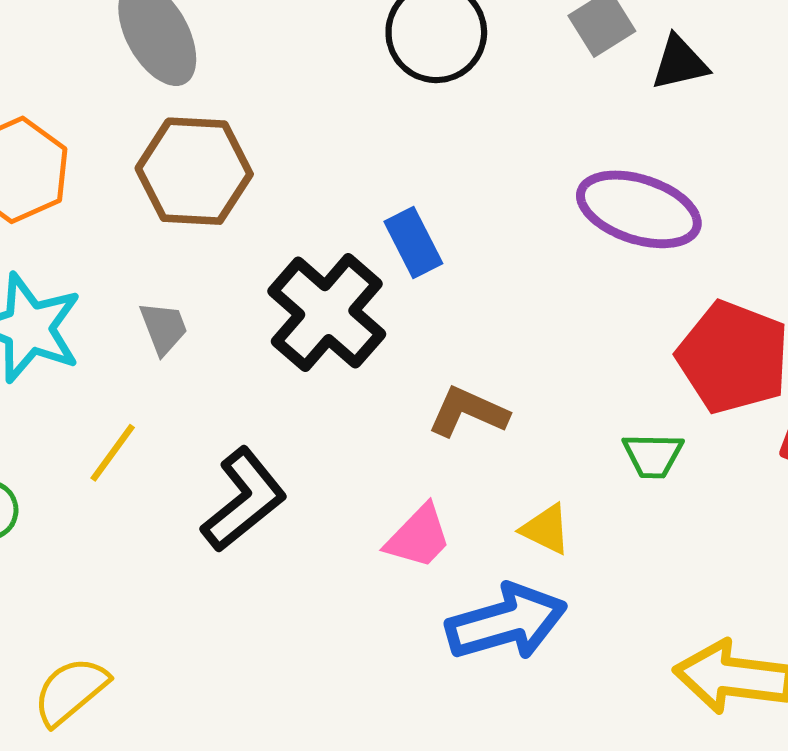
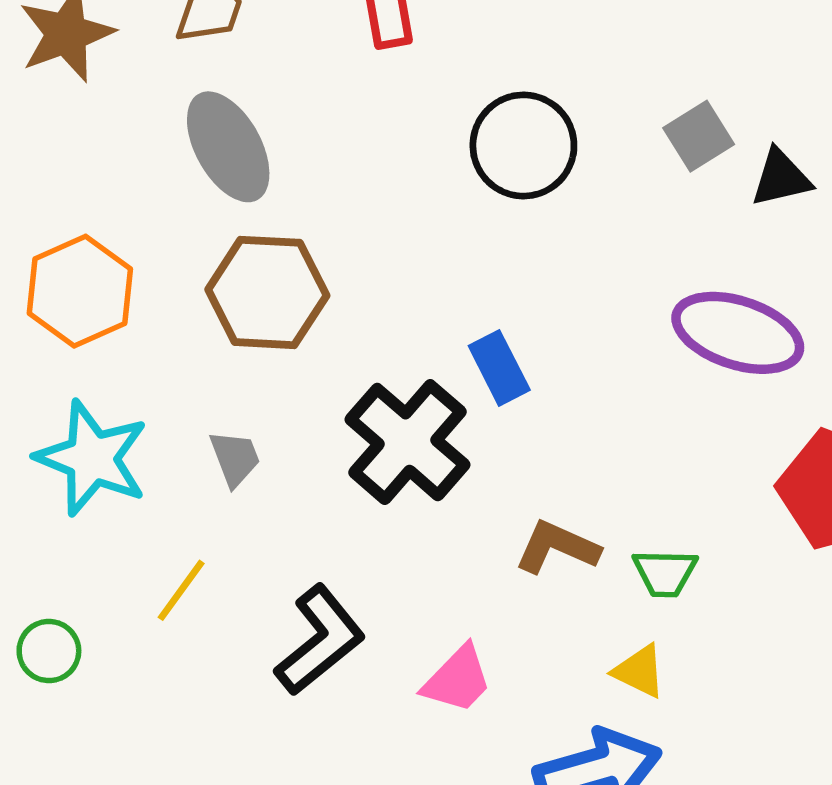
green trapezoid: (653, 455) -> (665, 573), moved
pink trapezoid: (418, 537) -> (457, 679), moved

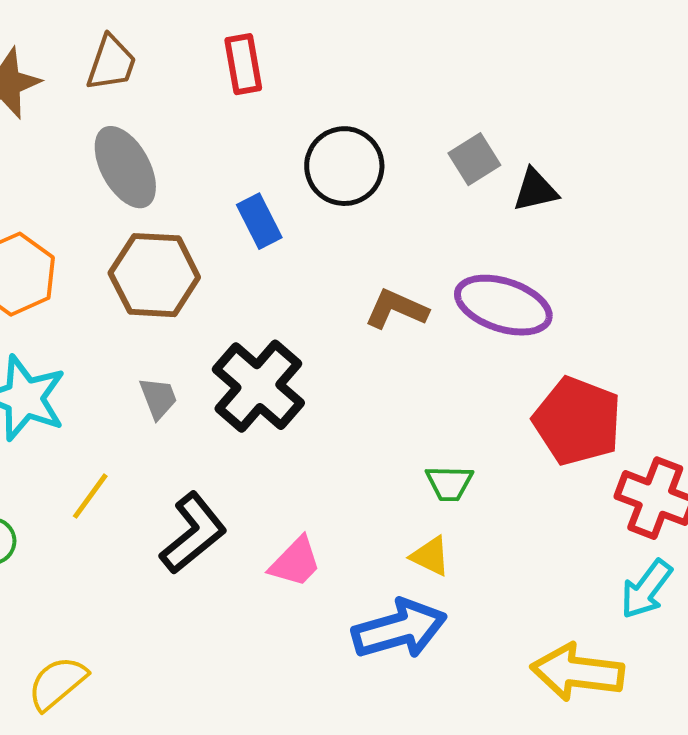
blue rectangle: (499, 368) -> (259, 221), moved
gray trapezoid: (235, 458) -> (158, 398), moved
brown L-shape: (557, 547) -> (396, 309), moved

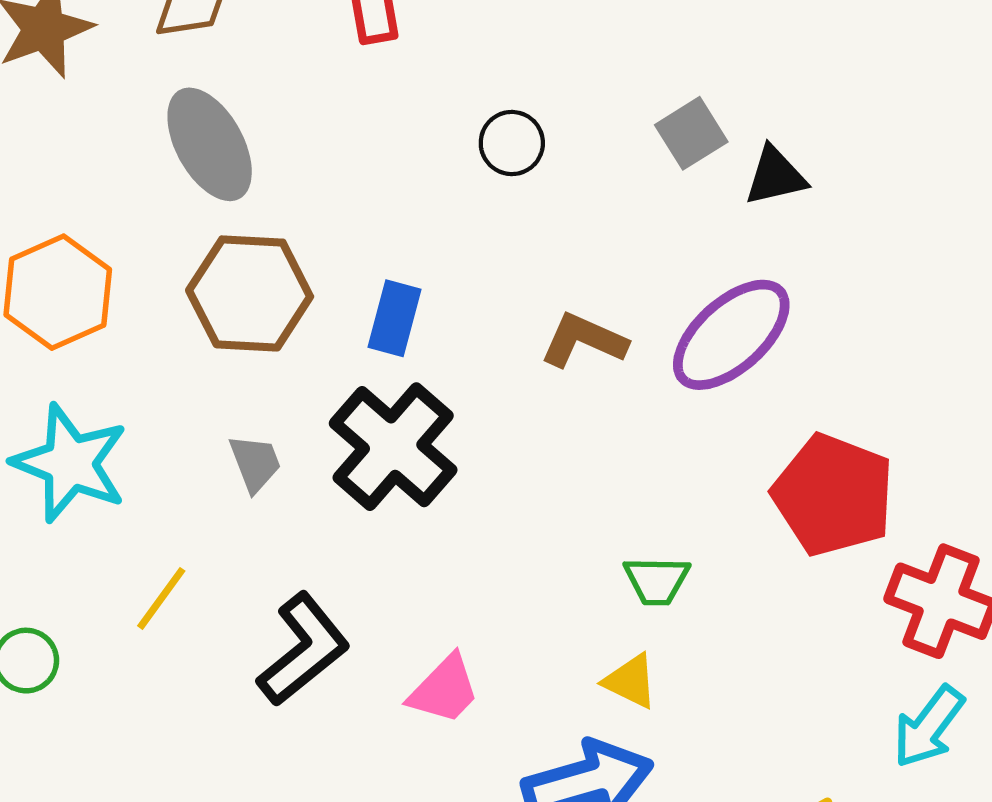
black circle: (344, 166) -> (512, 143), size x0.6
blue rectangle: (259, 221) -> (395, 318), moved, turned 42
purple ellipse: (503, 305) -> (731, 335), turned -60

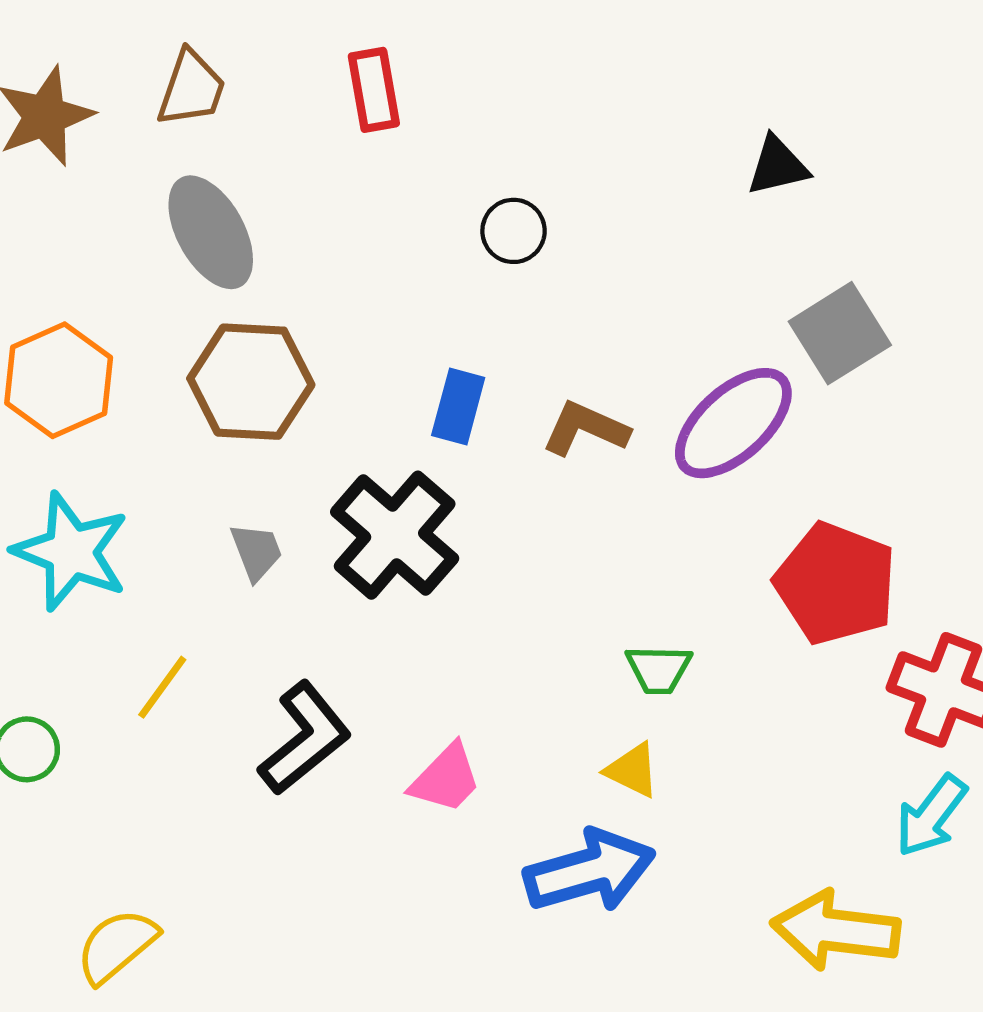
gray square: (691, 133) -> (840, 333), moved, size x1.4
black triangle: (775, 176) -> (778, 166), moved
blue rectangle: (395, 318) -> (458, 406), moved

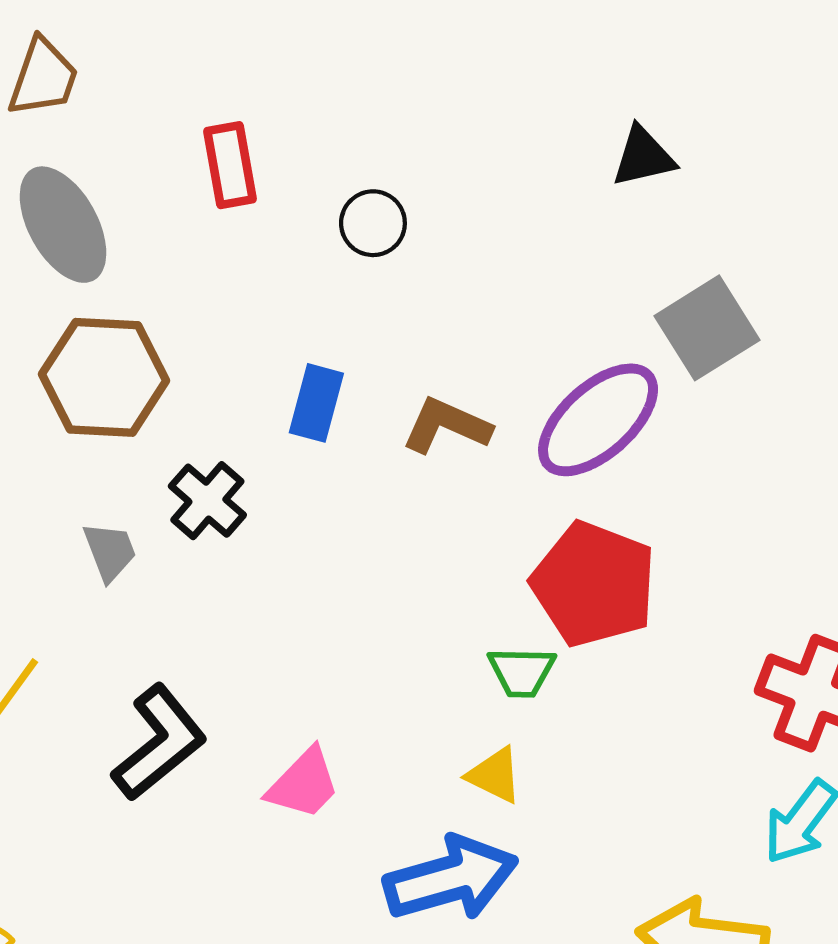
red rectangle: (374, 90) -> (230, 165), moved
black cross: (395, 535) -> (207, 501), moved, size x0.6
red pentagon: (836, 583) -> (594, 584), moved

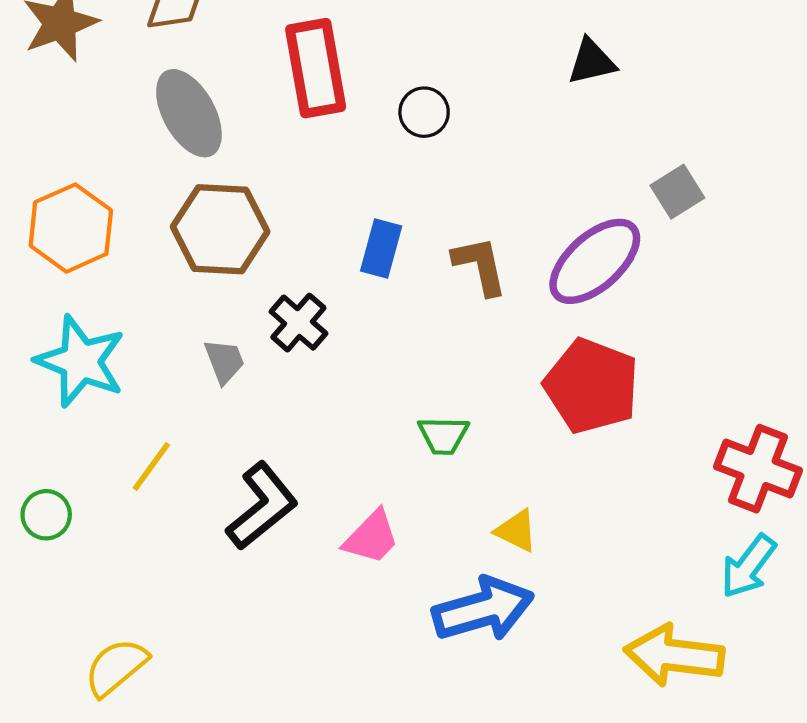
black triangle: (643, 157) -> (592, 62), moved
red rectangle: (230, 165) -> (316, 68), size x1.5
gray square: (707, 328) -> (677, 192), size x0.7
brown L-shape: (447, 426) -> (480, 266), turned 54
green trapezoid: (522, 672) -> (443, 435), moved

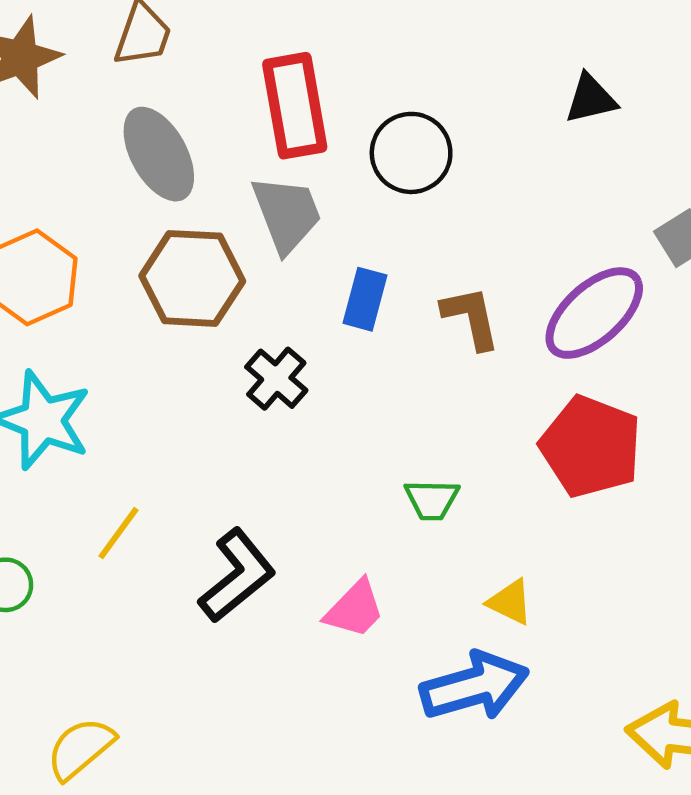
black circle: (424, 112) -> (411, 153), size x1.5
gray trapezoid: (224, 361) -> (287, 214), moved, size x1.6

